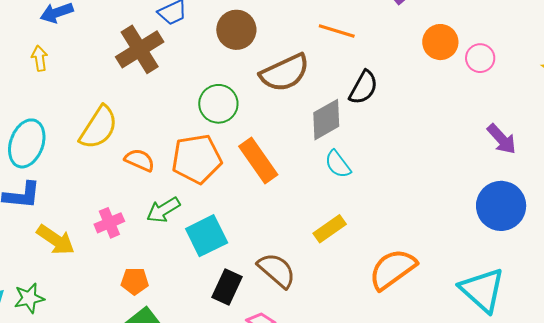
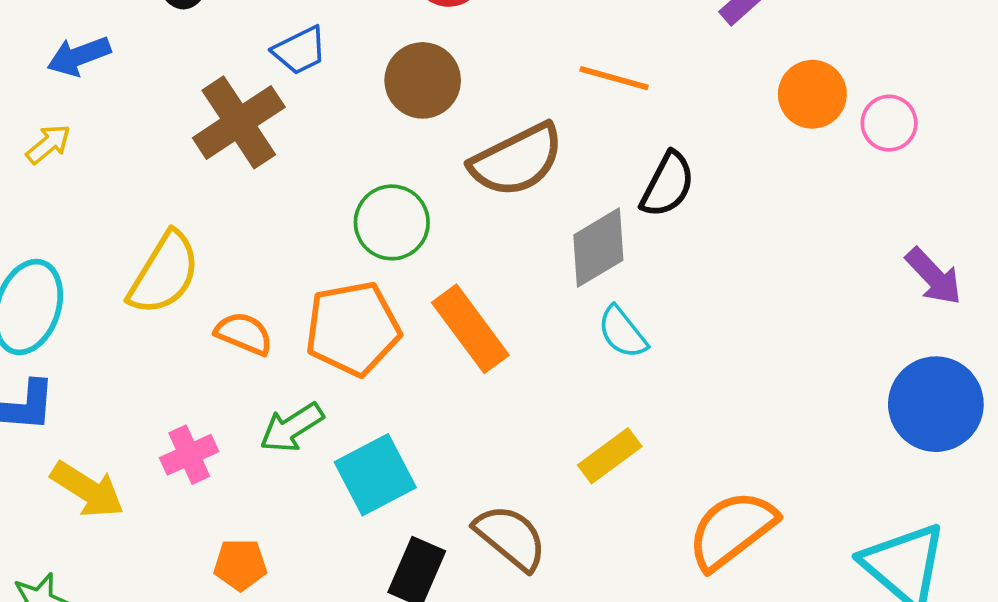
yellow arrow: (40, 58) -> (48, 144), turned 60

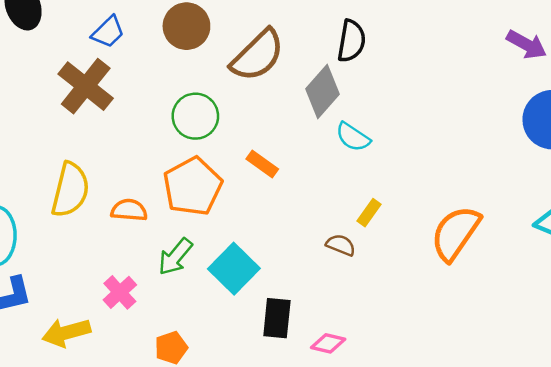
orange rectangle: (470, 329) -> (262, 164), size x0.6
yellow rectangle: (610, 456) -> (369, 213), size x0.7
yellow arrow: (87, 490) -> (66, 333), turned 150
brown semicircle: (511, 537) -> (341, 245), moved, size x0.6

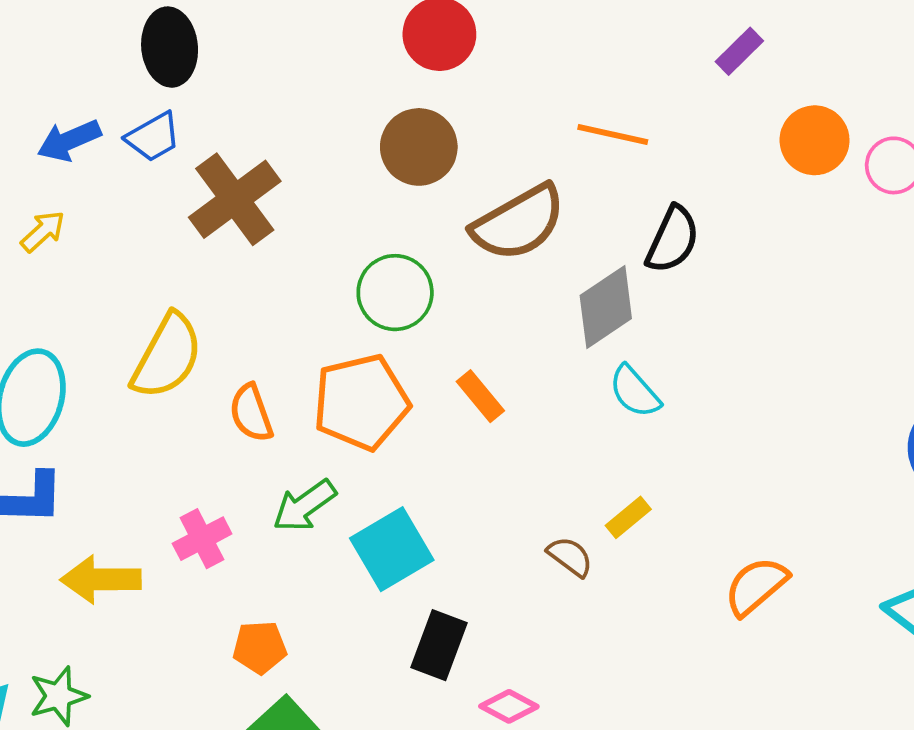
blue trapezoid: (108, 32) -> (153, 137), moved
orange semicircle: (129, 210) -> (251, 413), turned -129
orange semicircle: (456, 233) -> (756, 586), size x0.7

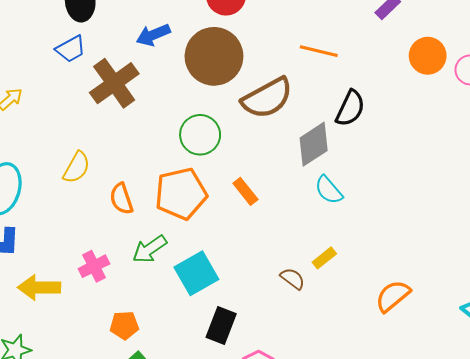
blue arrow: (69, 141) -> (153, 35), moved
brown circle: (419, 147) -> (214, 56), size x1.4
yellow semicircle: (167, 356) -> (77, 167), size x0.7

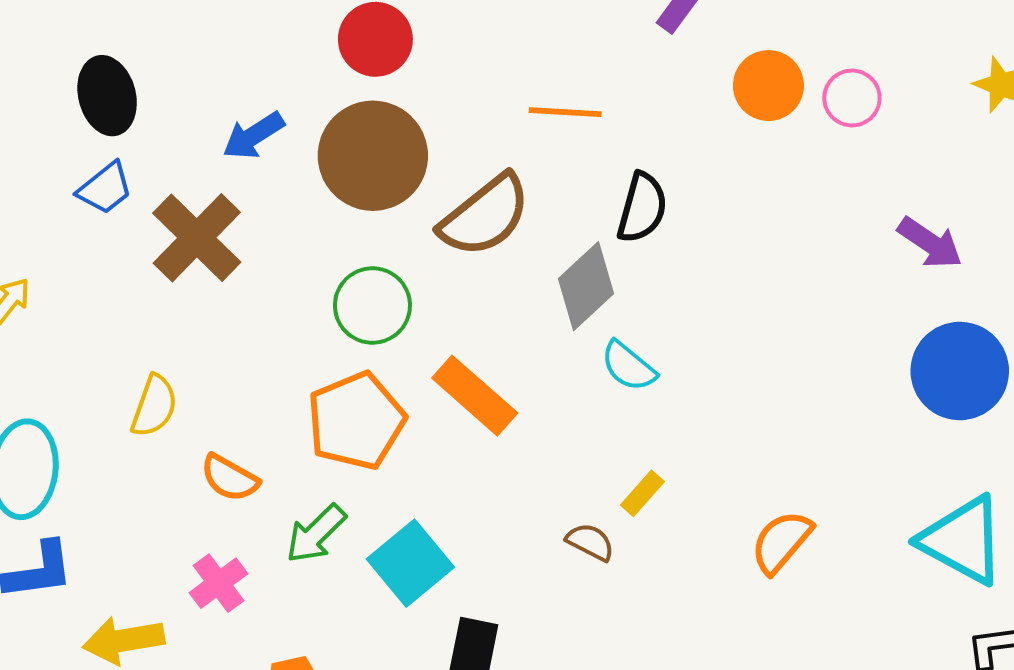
orange rectangle: (245, 191) -> (475, 396), size x1.6
orange semicircle: (121, 199) -> (230, 478), moved, turned -32

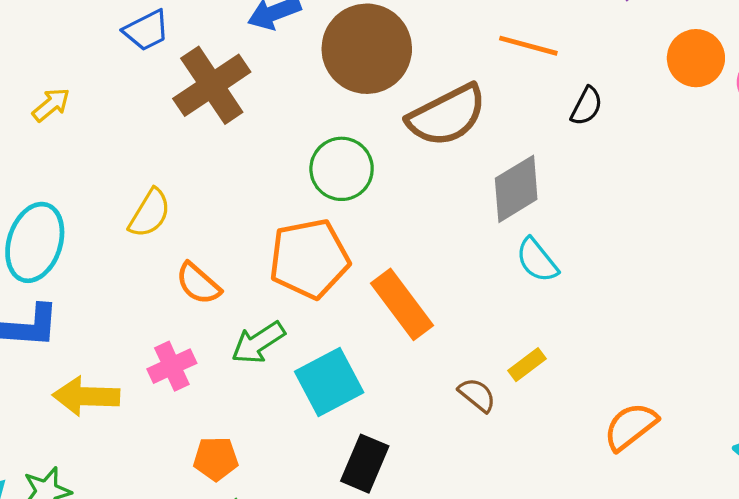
black semicircle: (642, 208) -> (587, 106), moved, size x0.7
orange rectangle: (475, 396) -> (402, 304), moved

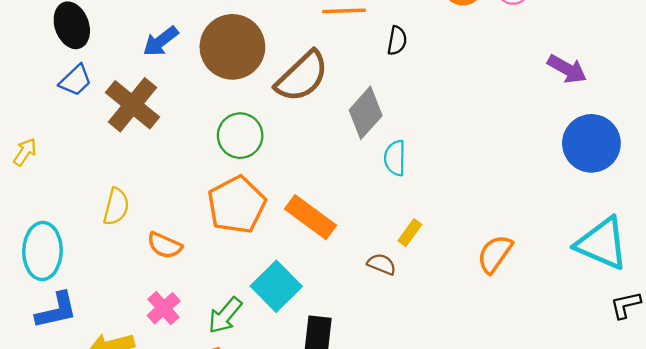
cyan semicircle: (537, 260) -> (395, 158), turned 56
green arrow: (258, 343) -> (225, 315), moved

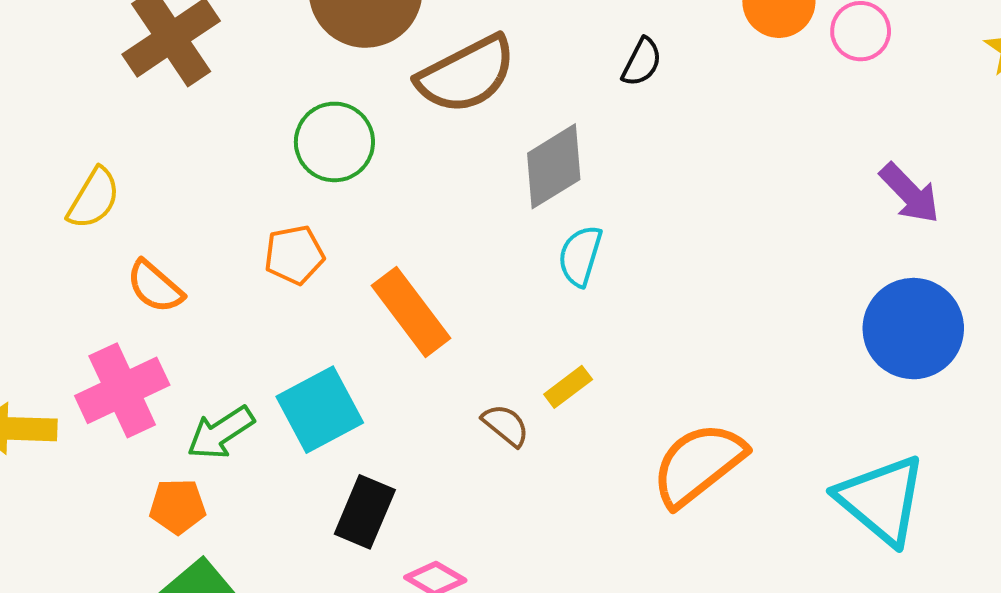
orange pentagon: (236, 205) -> (294, 255), size x0.6
orange semicircle: (495, 254) -> (698, 464), size x1.4
pink cross: (164, 308) -> (122, 390), size x1.5

